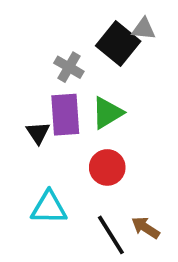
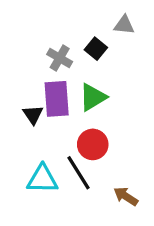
black square: (118, 43) -> (96, 49), moved, size x0.6
black line: (111, 235) -> (79, 173), moved

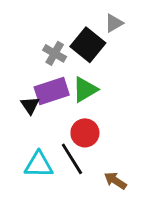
gray triangle: (124, 25) -> (114, 23), turned -36
black square: (96, 49) -> (88, 45), size x1.6
purple rectangle: (57, 99) -> (52, 91), turned 76

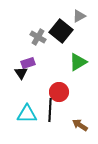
green triangle: (85, 90) -> (78, 62), moved
purple rectangle: (52, 91) -> (28, 63), moved, size x0.6
black line: (72, 159) -> (50, 110), turned 35

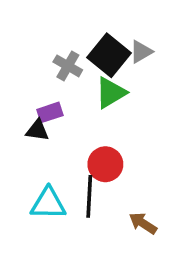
gray triangle: (79, 16) -> (141, 52), moved
green triangle: (78, 62) -> (111, 93), moved
black triangle: (21, 73) -> (37, 130), turned -48

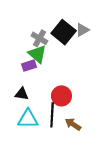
green triangle: (111, 93) -> (37, 54), moved, turned -48
black triangle: (37, 130) -> (22, 94), moved
brown arrow: (143, 223) -> (73, 124), moved

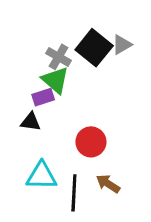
black triangle: (22, 94) -> (31, 122), moved
black line: (52, 115) -> (74, 193), moved

